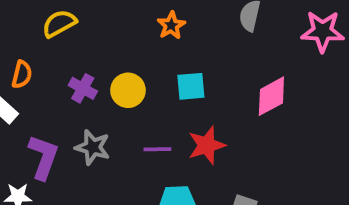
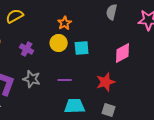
orange star: (171, 25) -> (65, 23), moved
yellow circle: (128, 90) -> (59, 43), moved
red star: (207, 145) -> (106, 82), moved

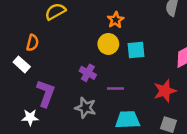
purple cross: (27, 49) -> (88, 73), moved
gray star: (32, 79) -> (85, 108), moved

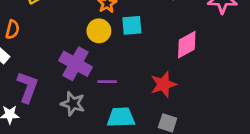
cyan square: (136, 50) -> (132, 25), moved
purple cross: (88, 73) -> (76, 64), size x1.6

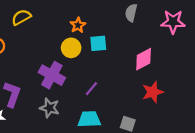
purple line: (107, 82) -> (91, 89), moved, turned -49
red star: (163, 84) -> (153, 92), moved

